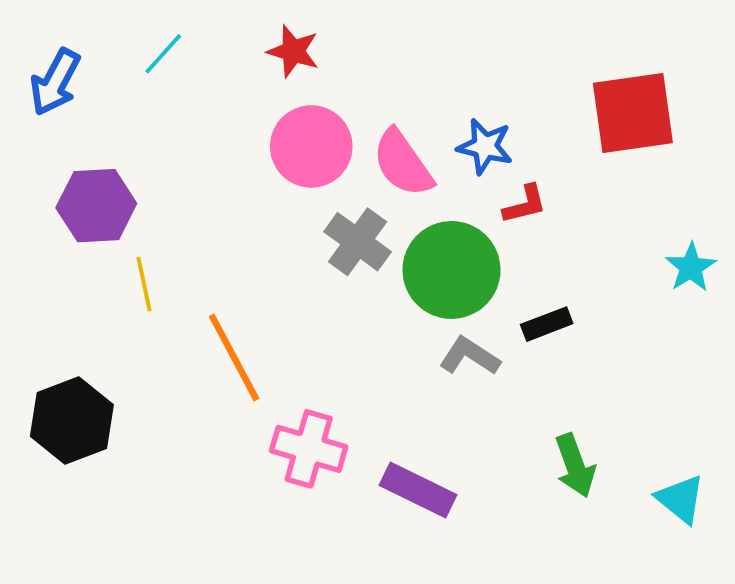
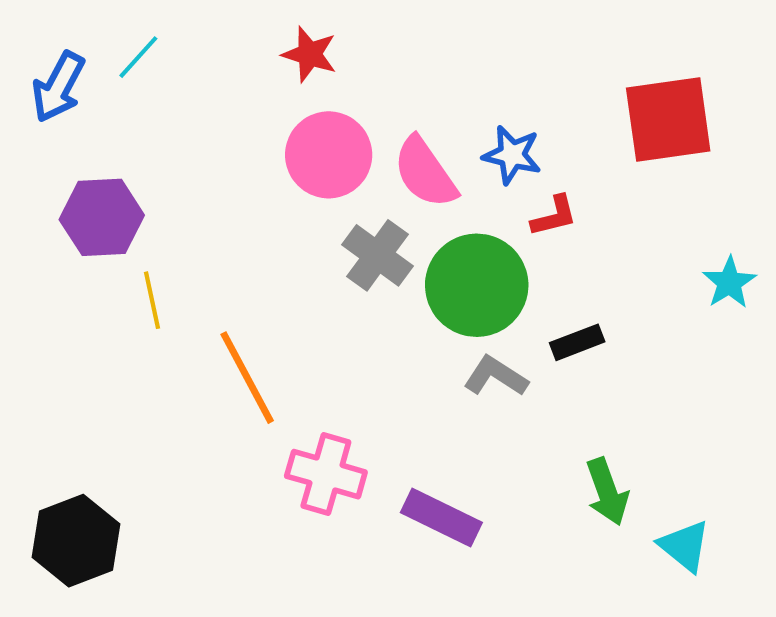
cyan line: (163, 54) -> (138, 57), moved
black hexagon: (72, 421) -> (76, 541), moved
cyan triangle: (681, 499) -> (684, 546), moved

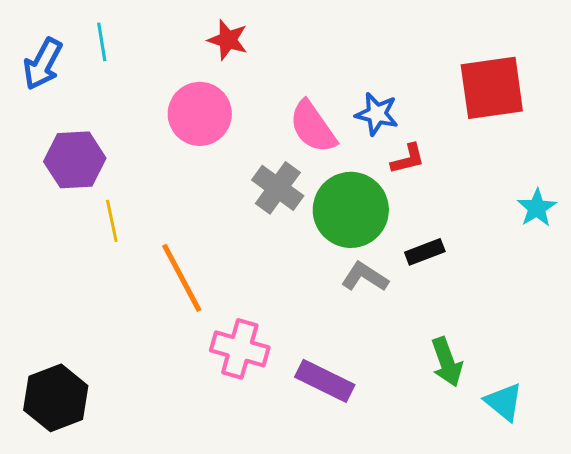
cyan line: (138, 57) -> (102, 42), turned -51
pink circle: (329, 155) -> (200, 114), moved

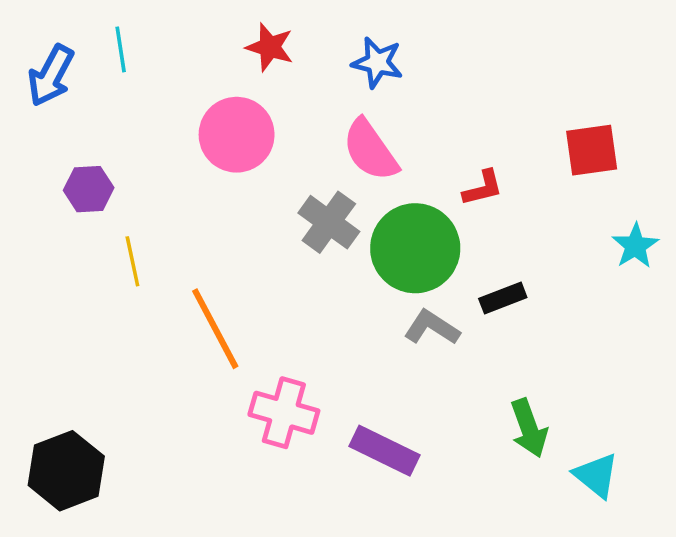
red square: (492, 88) -> (592, 150), moved, size x0.7
blue star: (377, 114) -> (377, 62), moved
purple hexagon: (75, 160) -> (89, 189), size x0.7

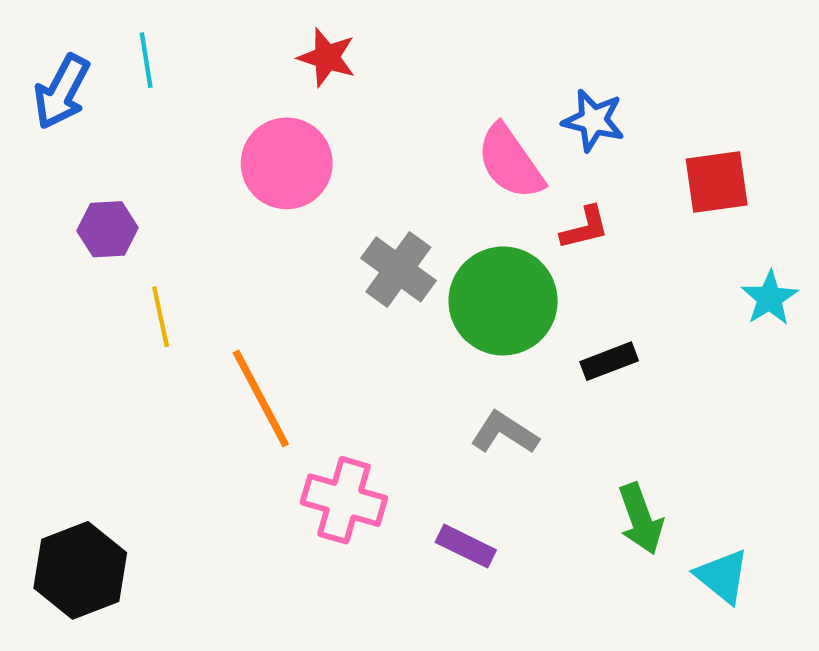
blue star: (377, 62) -> (593, 120), moved
pink semicircle: (370, 150) -> (510, 162), moved
gray L-shape: (432, 328) -> (504, 433), moved
purple rectangle: (384, 451) -> (466, 546), size x0.7

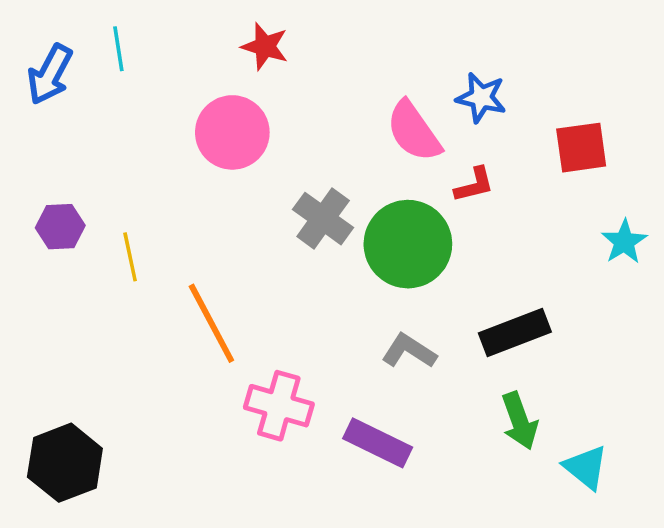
purple hexagon: (107, 229) -> (60, 227), moved
black rectangle: (609, 361) -> (515, 332), moved, size x1.5
purple rectangle: (466, 546) -> (378, 443), size x1.4

